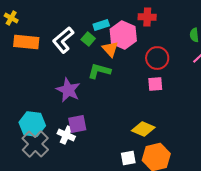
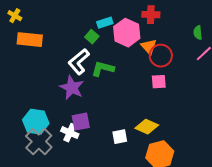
white L-shape: (63, 40) -> (79, 62), moved
orange triangle: (110, 49) -> (149, 47), moved
white square: (128, 158) -> (120, 137), moved

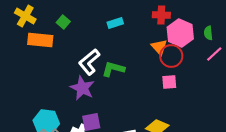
yellow cross: (15, 16) -> (25, 16), size x1.5
pink hexagon: (127, 33) -> (180, 33), moved
green square: (92, 37) -> (63, 22), moved

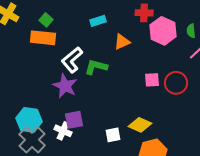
orange rectangle: (40, 40) -> (43, 38), moved
orange triangle: (159, 47) -> (122, 42), moved, turned 48
red circle: (171, 56) -> (176, 83), moved

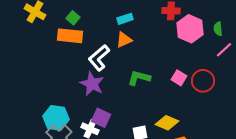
orange triangle: (122, 42) -> (124, 40), moved
green L-shape: (96, 67) -> (139, 78), moved
pink square: (152, 80) -> (179, 78), turned 35
purple square: (74, 120) -> (101, 118), turned 36

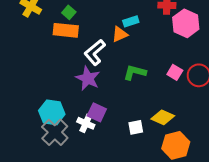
cyan rectangle: (125, 19) -> (131, 21), moved

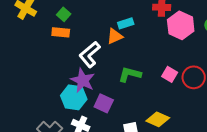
orange rectangle: (66, 30) -> (61, 32), size x0.7
cyan hexagon: (52, 112) -> (74, 97), moved
purple square: (97, 112) -> (104, 103), moved

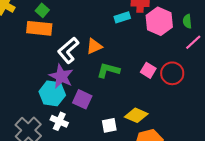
cyan rectangle: (126, 23) -> (122, 17), moved
orange rectangle: (61, 32) -> (39, 28), size x1.4
orange triangle: (115, 36) -> (94, 46), moved

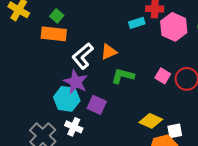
white square: (109, 125) -> (175, 131), moved

